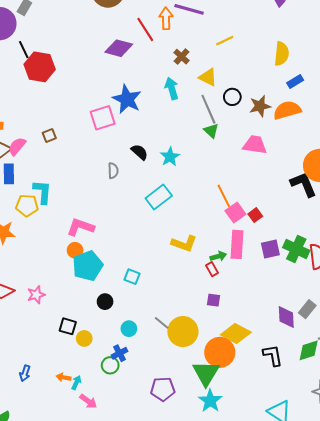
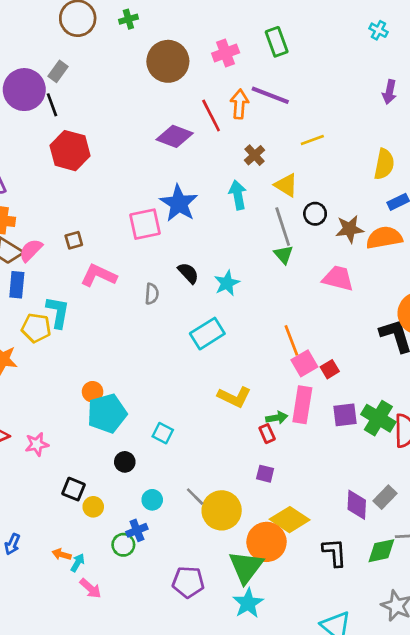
black line: (24, 50) -> (52, 105), moved
pink L-shape: (80, 227) -> (99, 275), moved

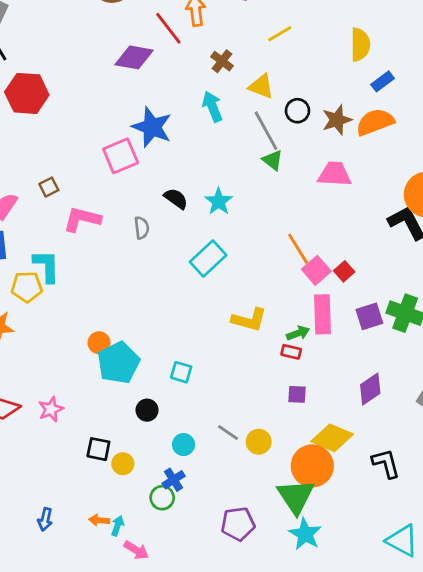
red rectangle: (267, 434) -> (291, 352), turned -42
purple diamond: (357, 505) -> (370, 389), moved, turned 64
yellow circle: (222, 510) -> (259, 442), size x0.6

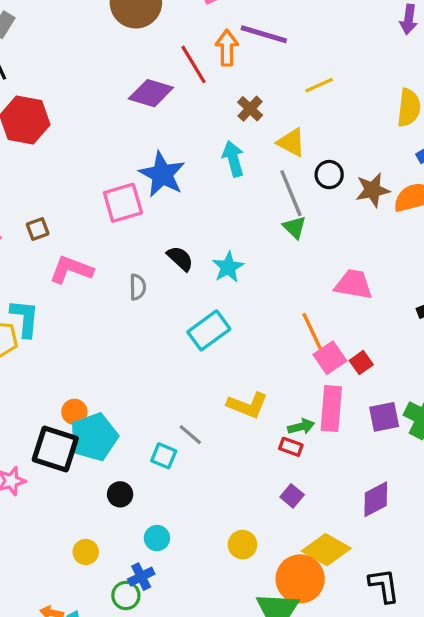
pink trapezoid: (335, 174) -> (354, 284), moved
purple square: (297, 394) -> (292, 496), turned 30
gray line: (228, 432) -> (190, 435), moved
black square: (98, 449) -> (55, 449), moved, size x1.6

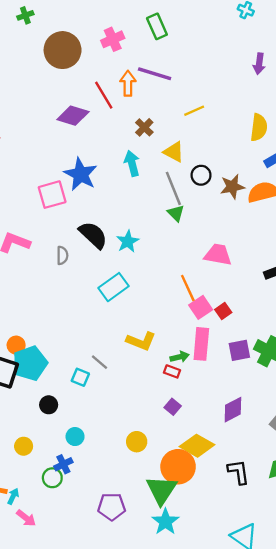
black semicircle: (180, 258) -> (93, 235), size x1.5

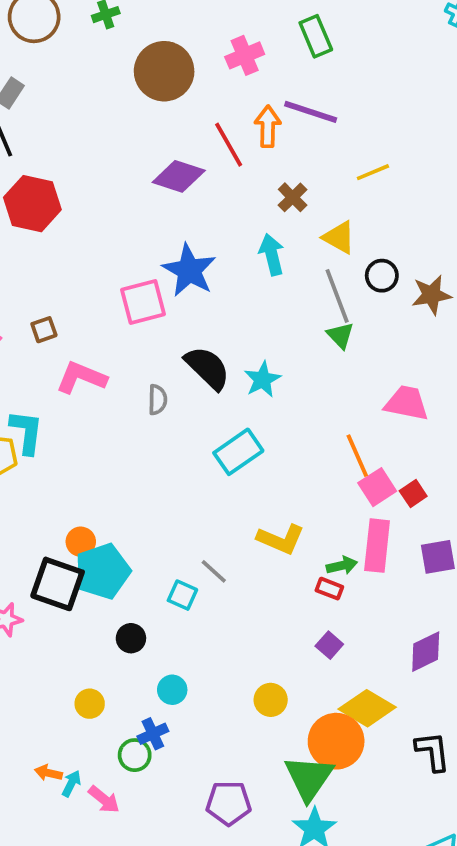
pink arrow: (26, 518) -> (104, 799), moved

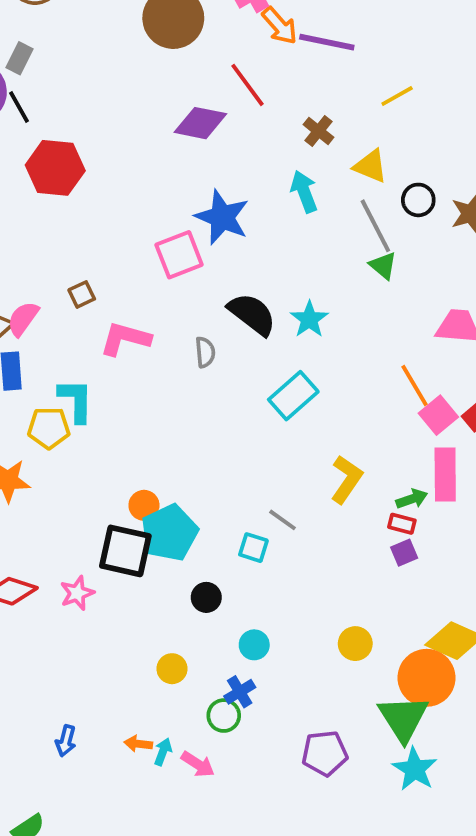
orange arrow: (268, 126) -> (280, 26), moved, turned 144
yellow L-shape: (281, 539) -> (347, 479), turned -72
purple square: (329, 645) -> (404, 553), moved, turned 32

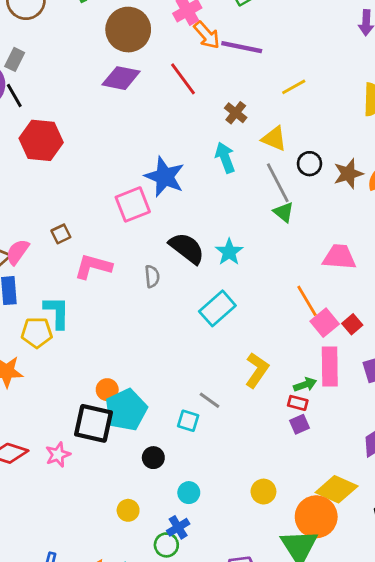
purple diamond: (200, 123) -> (121, 78), moved

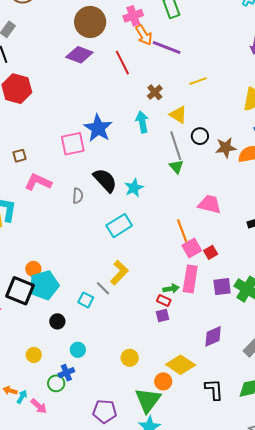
yellow L-shape: (257, 370) -> (119, 273), moved
orange circle: (316, 517) -> (163, 381), size x0.6

